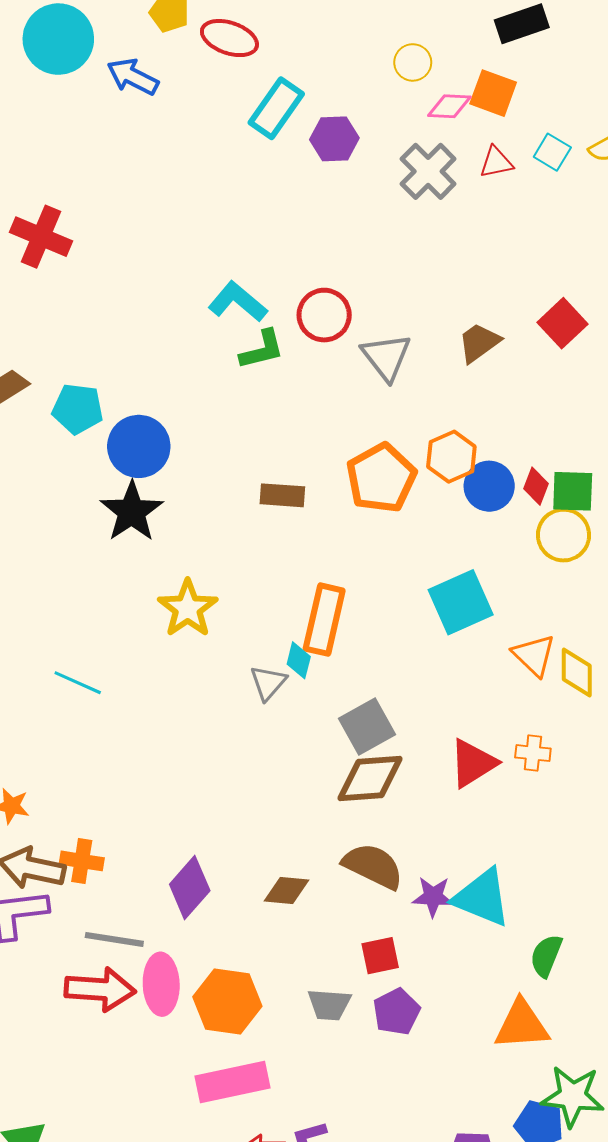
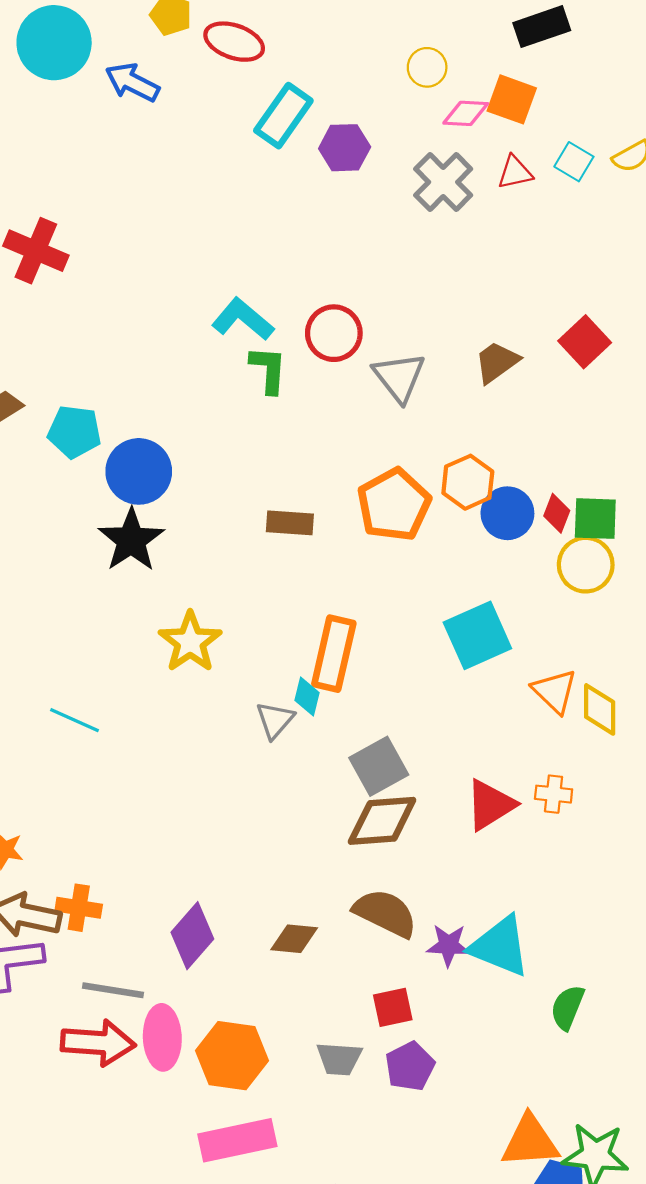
green L-shape: (262, 350) -> (268, 370), turned -72
orange triangle: (522, 1025) -> (530, 1141), moved

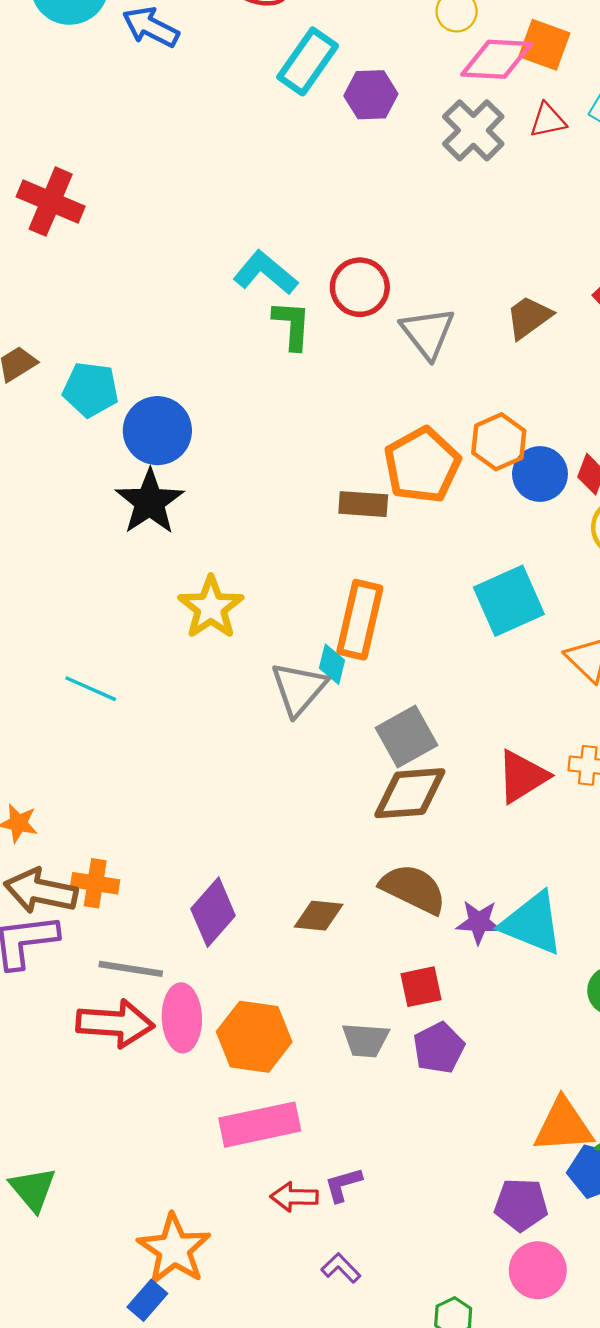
pink diamond: (466, 113) -> (497, 59), size x1.5
brown rectangle: (290, 523) -> (363, 504), moved
gray triangle: (275, 720) -> (299, 689), size x1.4

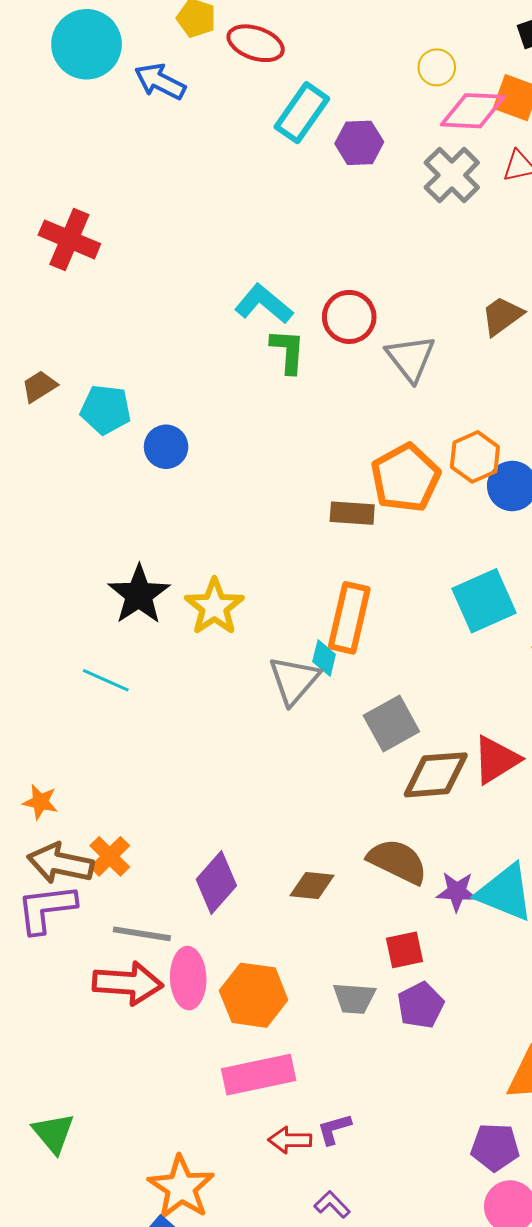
brown trapezoid: (529, 317) -> (502, 316), moved
blue circle: (157, 431) -> (166, 447), size x0.7
black star: (150, 502) -> (139, 595), moved
brown diamond: (410, 793) -> (436, 775), moved
orange cross: (95, 883) -> (110, 856), turned 36

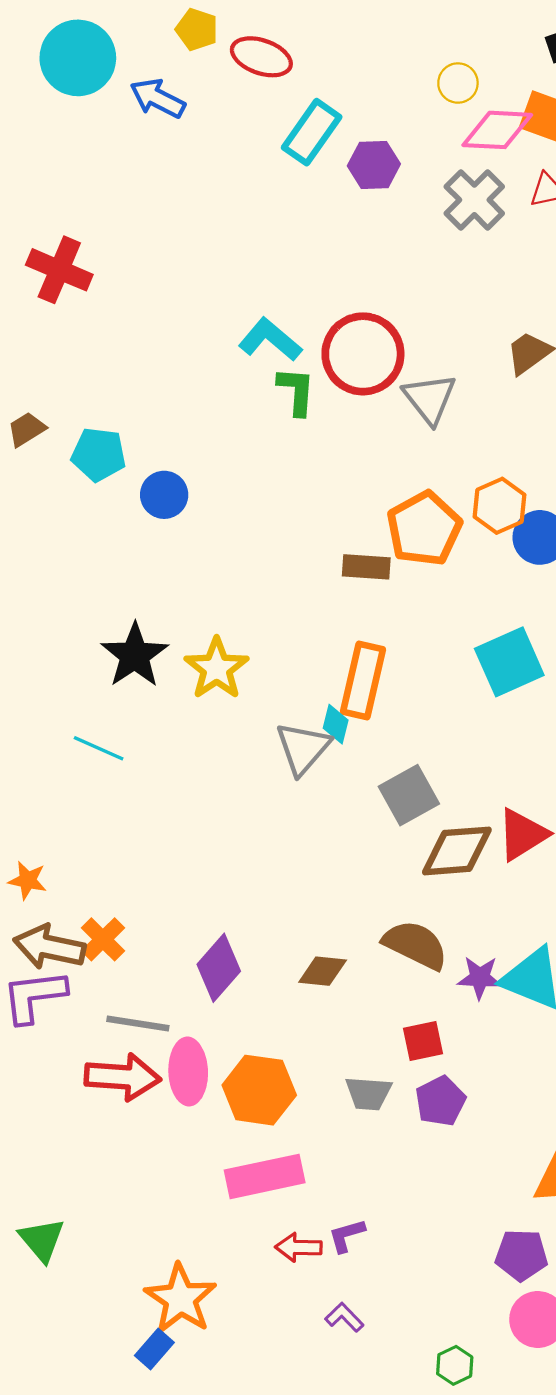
red circle: (349, 317) -> (363, 354), size x1.4

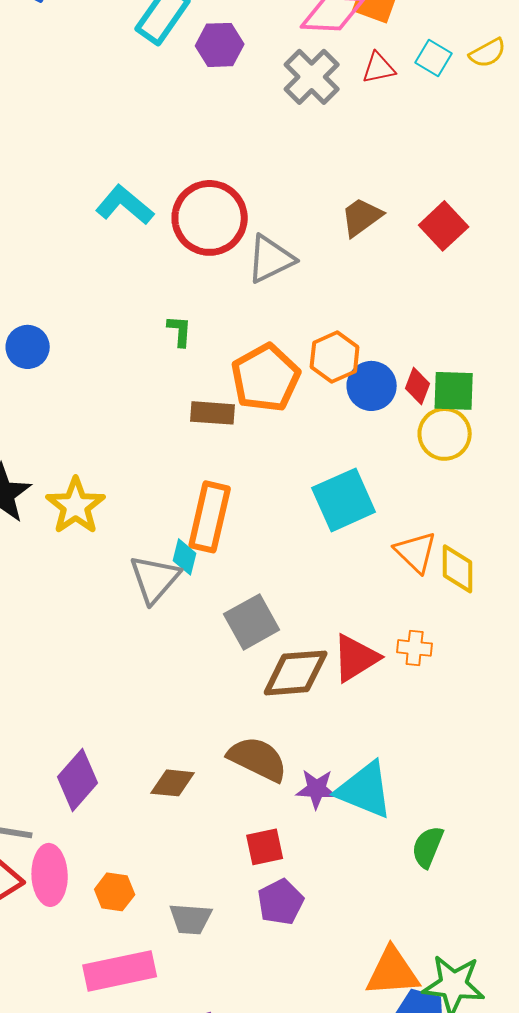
green L-shape: (296, 391) -> (180, 331), moved, size x0.7
gray triangle: (430, 399) -> (271, 259), turned 42
orange hexagon: (259, 1090) -> (115, 892), size x0.6
gray trapezoid: (368, 1093) -> (191, 919), moved

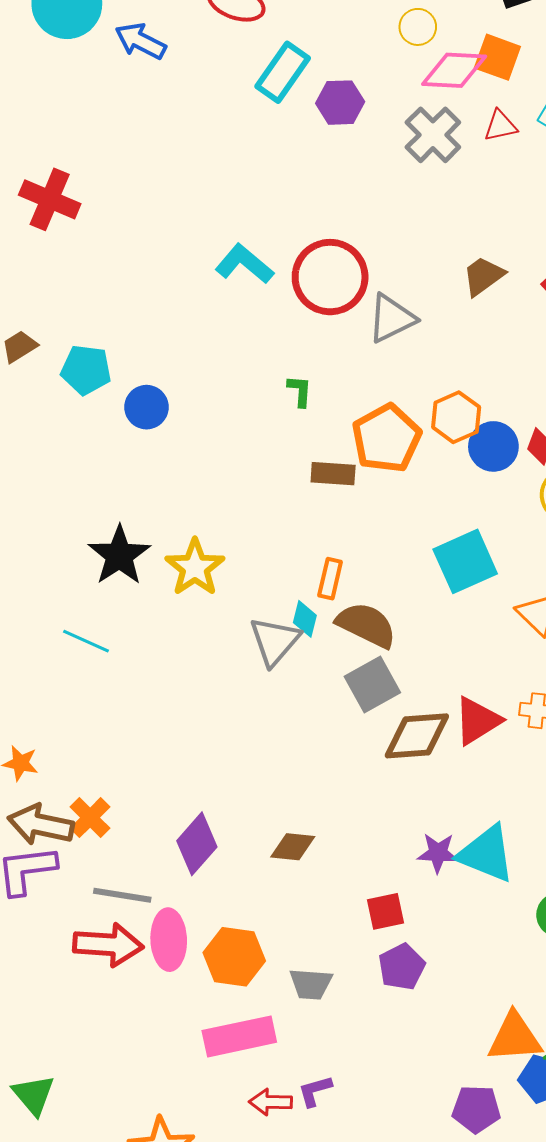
orange rectangle: (210, 517) -> (330, 579), size x0.6
brown semicircle: (258, 759) -> (366, 625), moved
orange hexagon: (115, 892) -> (234, 957), size x1.5

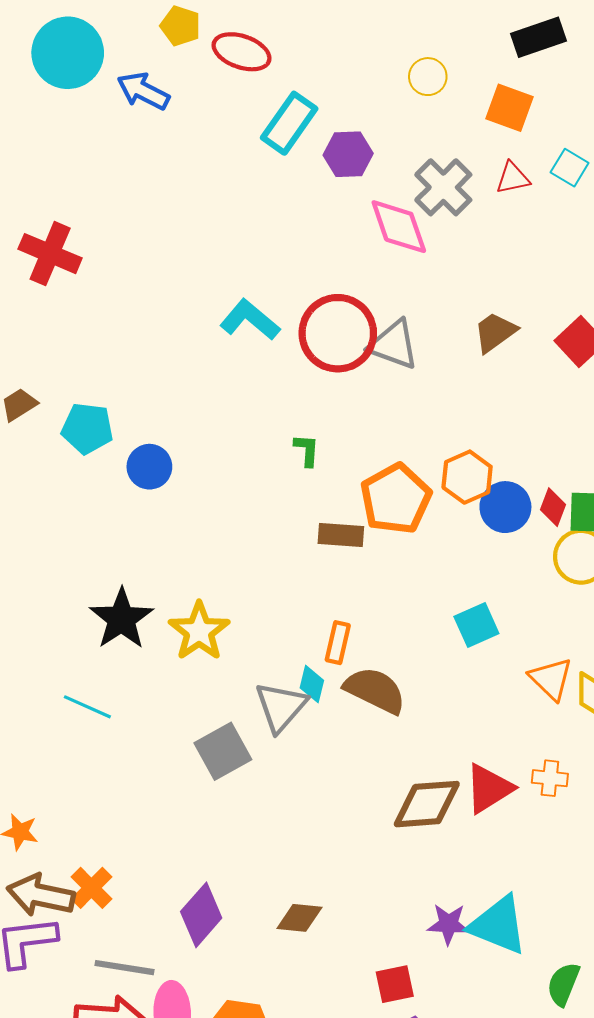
pink diamond: (454, 70) -> (399, 227), moved, turned 68
gray triangle: (392, 318) -> (394, 345), moved, turned 46
cyan square: (465, 561) -> (476, 625), size x0.7
gray square: (372, 684) -> (223, 751), moved

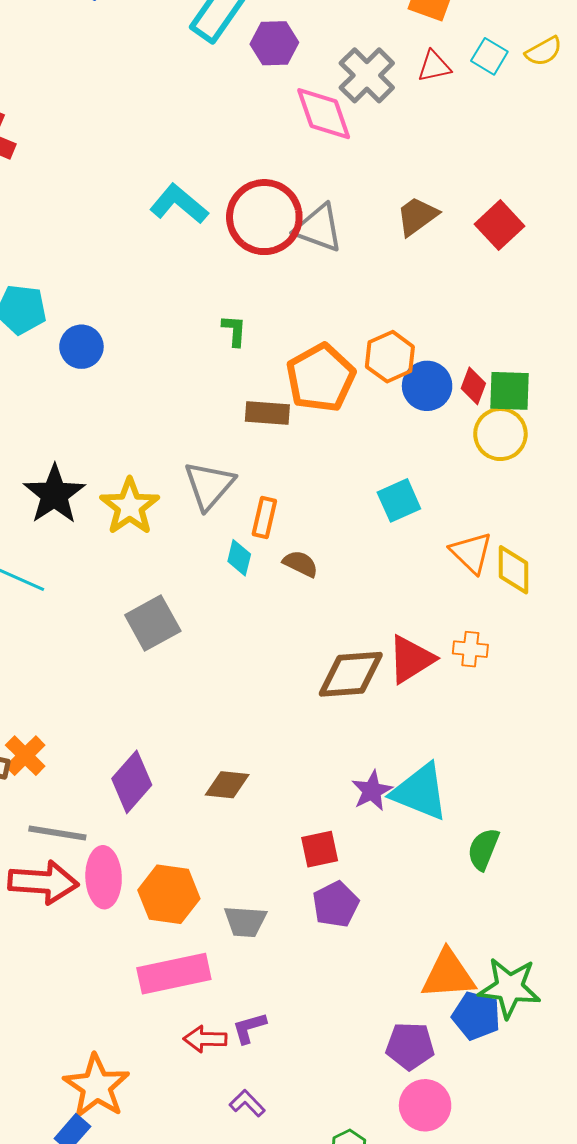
brown semicircle: (375, 690) -> (300, 564), size x0.6
gray triangle: (281, 707) -> (209, 485), moved
purple star: (448, 924) -> (372, 791), turned -30

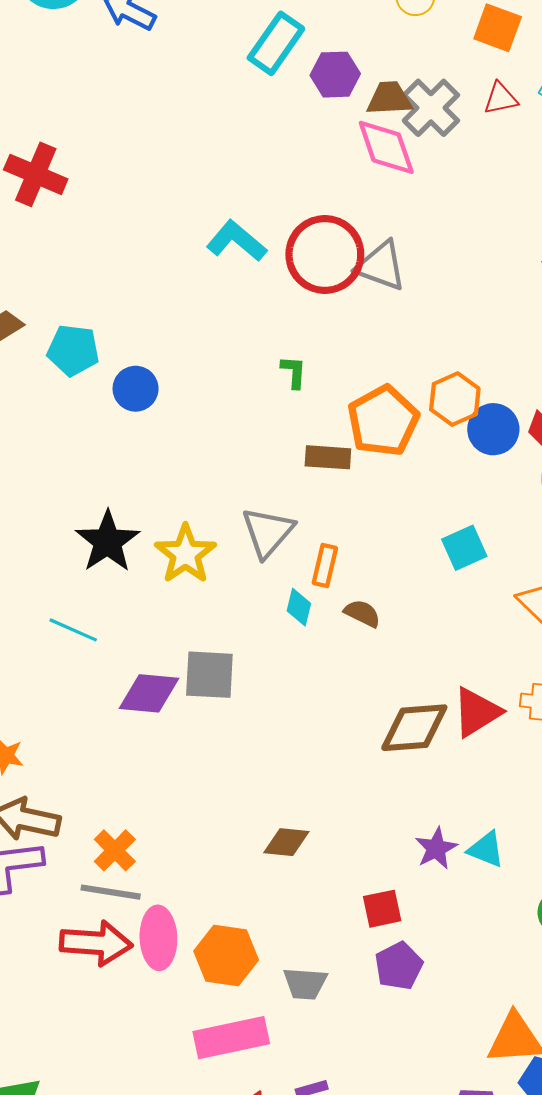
brown trapezoid: (417, 216) -> (389, 98), moved, turned 33
gray square: (153, 623) -> (209, 675), turned 32
orange cross: (25, 756) -> (115, 850), moved
purple diamond: (132, 782) -> (149, 693), moved, turned 54
cyan triangle: (420, 792) -> (486, 849), size x0.6

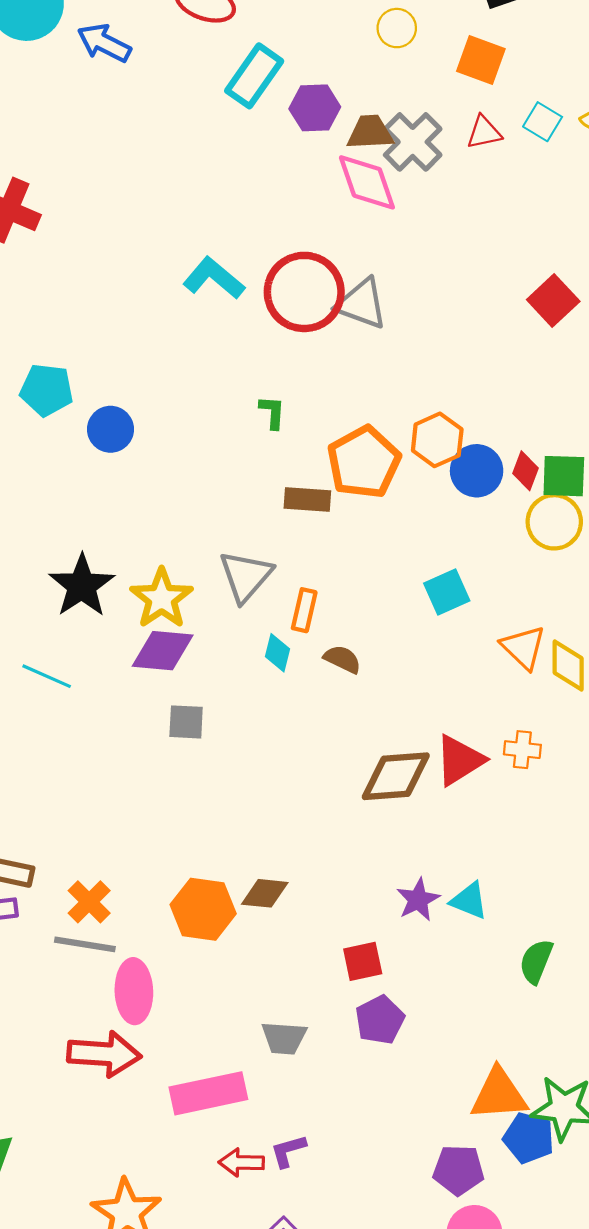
gray square: (209, 675) -> (186, 722), size x0.7
purple diamond: (149, 693) -> (163, 651), moved
red arrow: (96, 943) -> (104, 1054), moved
orange hexagon: (226, 956) -> (203, 909), moved

